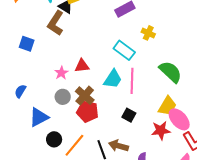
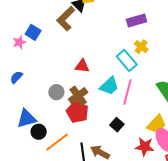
yellow cross: (148, 33) -> (141, 47), moved
pink star: (61, 73) -> (19, 42), moved
blue triangle: (39, 117) -> (27, 119), moved

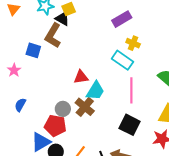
blue square: (33, 32) -> (33, 50), moved
cyan trapezoid: (109, 86) -> (95, 91), moved
red pentagon: (77, 112) -> (55, 126), moved
black square: (117, 125) -> (130, 125), size x1.5

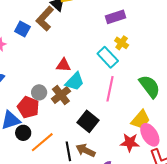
black square: (130, 125) -> (88, 121), moved

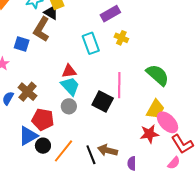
cyan rectangle: (108, 57) -> (91, 43), moved, turned 35
cyan trapezoid: (75, 82) -> (70, 86), moved, turned -75
gray circle: (39, 92) -> (69, 106), moved
brown cross: (61, 95) -> (28, 92), moved
black square: (88, 121) -> (103, 102), moved

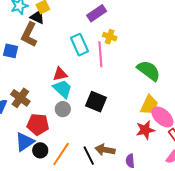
pink line: (119, 85) -> (100, 54), moved

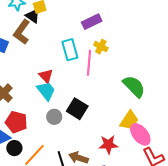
red triangle: (60, 74) -> (46, 76), turned 49
gray circle: (63, 109) -> (54, 117), moved
red star: (145, 130) -> (108, 145), moved

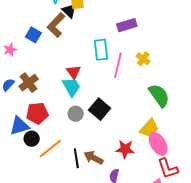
yellow cross: (101, 47) -> (143, 59), moved
red pentagon: (16, 122) -> (37, 113), turned -30

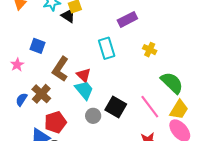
brown L-shape: (56, 25) -> (60, 69), moved
pink line: (118, 65) -> (150, 107), moved, turned -40
yellow trapezoid: (149, 128) -> (179, 110), moved

